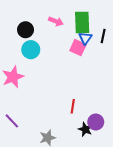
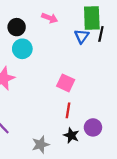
green rectangle: (82, 22) -> (92, 18), moved
pink square: (78, 48) -> (66, 83), moved
black star: (85, 129) -> (71, 135), moved

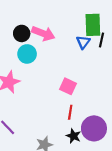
pink arrow: (50, 18) -> (43, 33), moved, size x1.5
purple circle: (93, 127) -> (94, 128), size x1.5

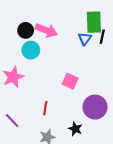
red line: (70, 112) -> (45, 108), moved
purple circle: (94, 128) -> (95, 107), moved

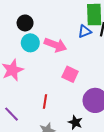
pink arrow: (46, 30) -> (55, 45), moved
blue triangle: (85, 39) -> (85, 31), turned 32

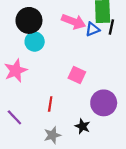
black circle: (25, 23) -> (29, 20), size x1.5
pink arrow: (55, 45) -> (74, 22), moved

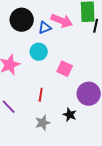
blue triangle: (93, 29) -> (45, 28), moved
cyan circle: (35, 42) -> (39, 52), moved

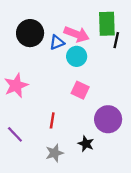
cyan circle: (39, 52) -> (77, 56), moved

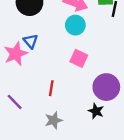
blue triangle: (57, 42) -> (31, 41), moved, turned -49
black star: (86, 144) -> (96, 111), moved

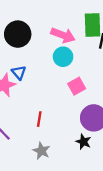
pink square: (79, 58) -> (77, 86), moved, turned 36
gray star: (54, 120) -> (41, 151), turned -30

